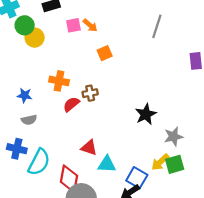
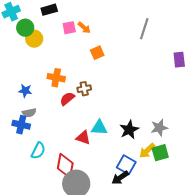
black star: (146, 114) -> (129, 130), moved
blue cross: (17, 149) -> (21, 125), moved
cyan semicircle: (39, 162) -> (38, 151), size x0.7
cyan triangle: (107, 164) -> (99, 128), moved

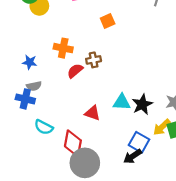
cyan triangle: (99, 128) -> (122, 102), moved
cyan semicircle: (38, 151) -> (44, 127), turned 90

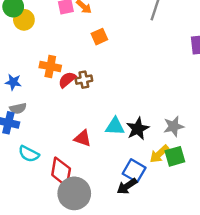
red semicircle: (75, 71) -> (67, 80), moved

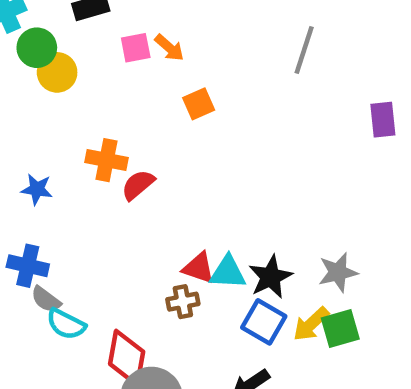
brown cross: (84, 80) -> (183, 302), moved
gray semicircle: (18, 108) -> (46, 299), moved, turned 49
red triangle: (83, 138) -> (199, 268), moved
blue square: (134, 171) -> (264, 322), moved

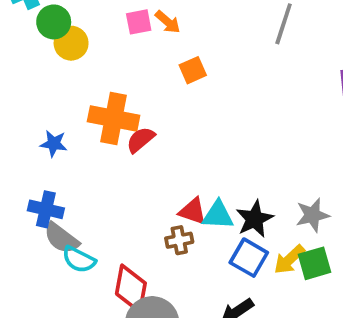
orange cross: (106, 160) -> (114, 118), size x1.4
gray semicircle: (46, 299) -> (61, 238), size x1.4

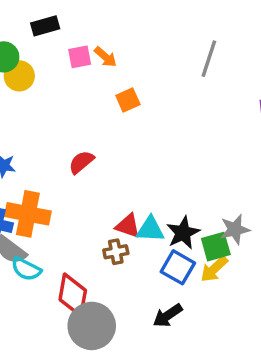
orange cross: (114, 118) -> (28, 214), moved
green square: (314, 263) -> (216, 247), moved

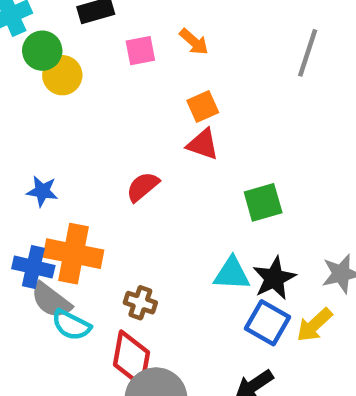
orange arrow: (105, 57) -> (194, 42), moved
red triangle: (128, 226) -> (203, 144), moved
green square: (216, 247) -> (263, 202), moved
brown cross: (116, 252) -> (140, 303), moved, turned 30

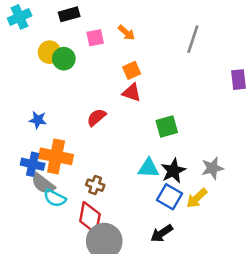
green circle: (42, 51) -> (64, 59), moved

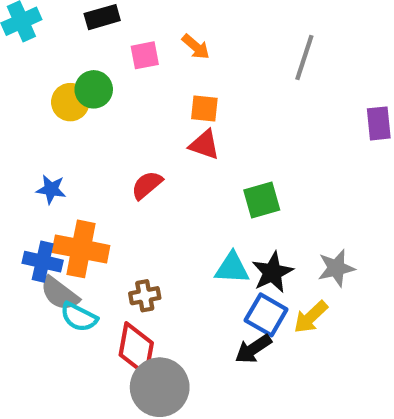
yellow circle: (50, 52) -> (70, 102), moved
orange square: (132, 70) -> (204, 109), turned 30
brown cross: (95, 185) -> (145, 296), turned -30
black arrow: (162, 233) -> (253, 349), moved

